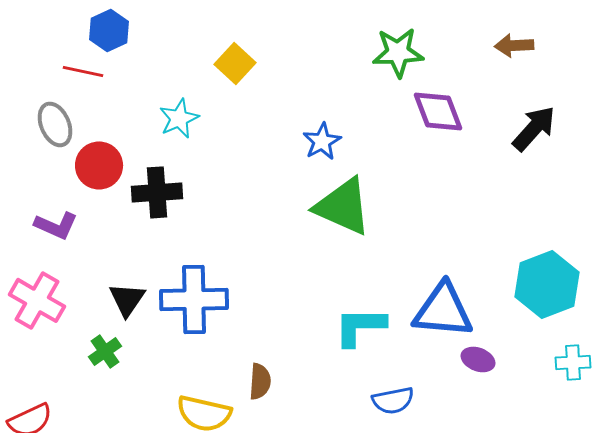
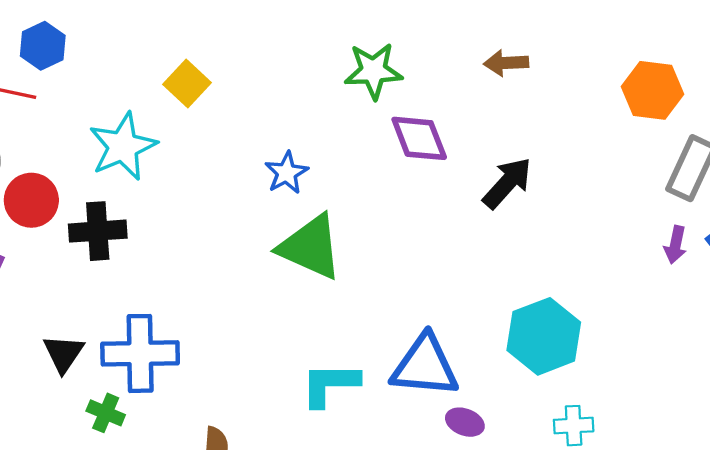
cyan star: (179, 118) -> (123, 146), size x1.5
black arrow: (534, 128) -> (507, 183), moved
green cross: (105, 351) -> (106, 413), moved, turned -32

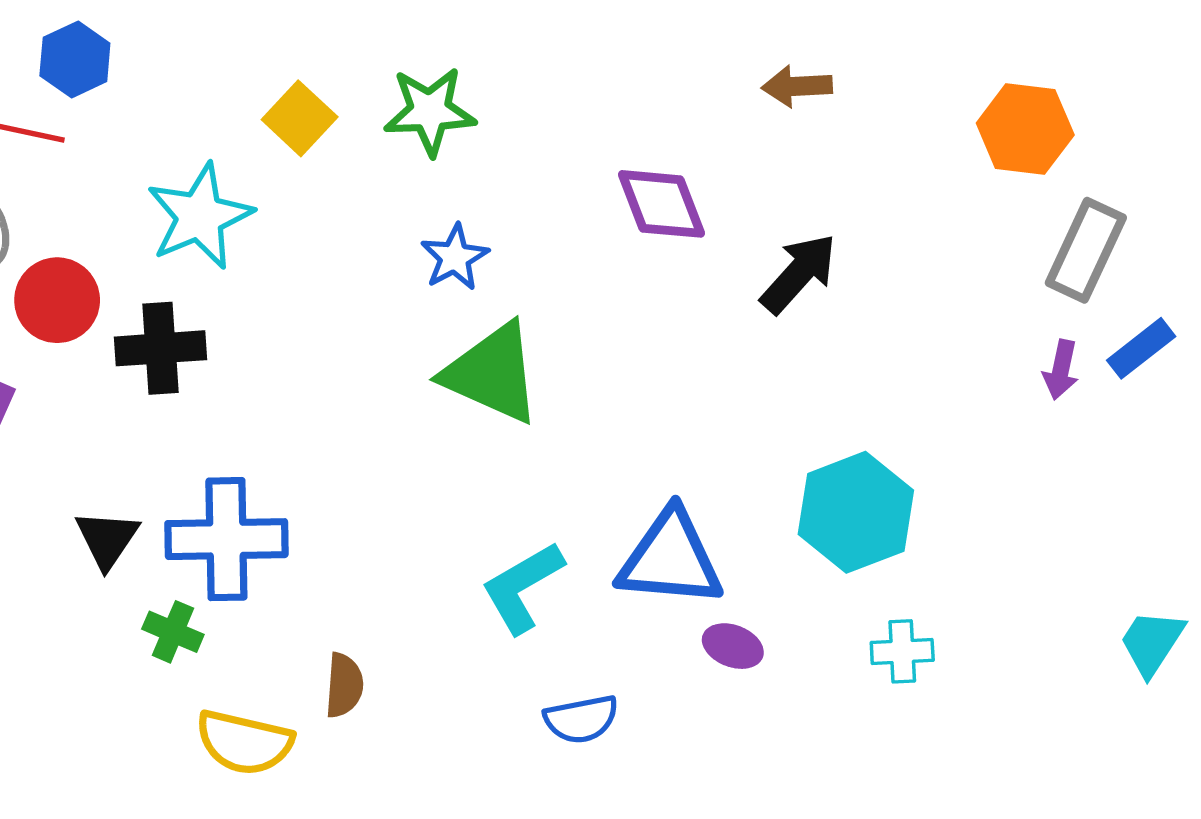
green star: (373, 71) -> (430, 111), moved
cyan L-shape: (330, 384) -> (522, 587), turned -30

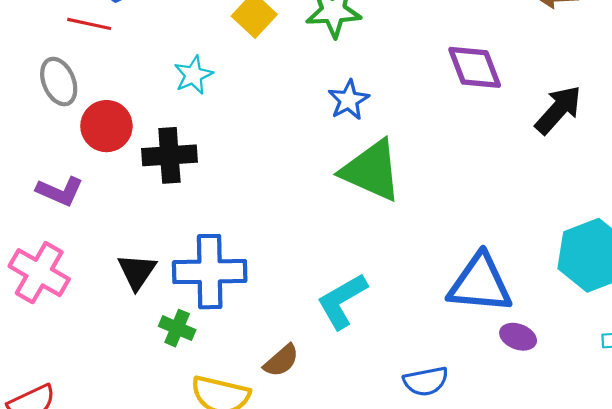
cyan star: (200, 216) -> (193, 75), size x0.6
cyan L-shape: (522, 587) -> (342, 301), moved
brown semicircle: (344, 685) -> (281, 361), turned 45

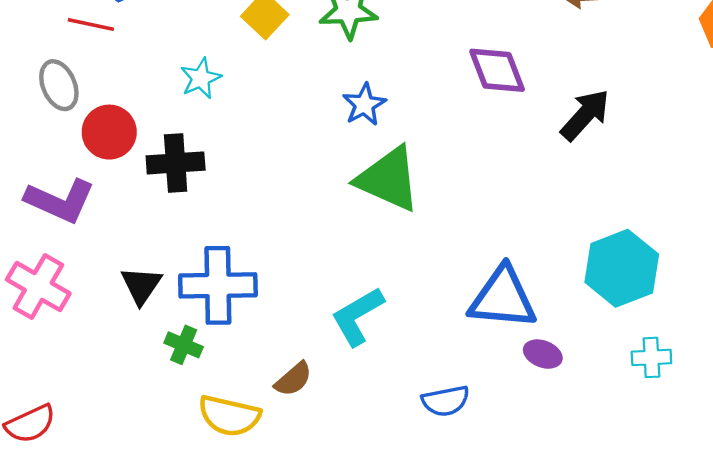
purple L-shape: (60, 191) -> (60, 201), size x1.4

